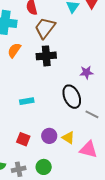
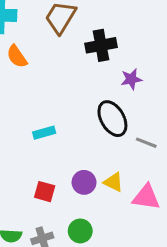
orange semicircle: (14, 50) -> (17, 56), turned -63
black cross: (46, 56) -> (101, 45), moved

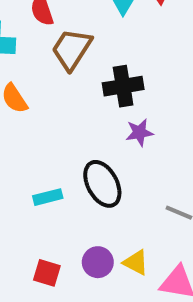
purple star: (131, 79) -> (139, 132), moved
black ellipse: (112, 119) -> (102, 184), moved

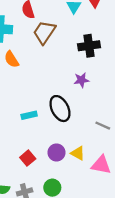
black cross: (123, 86) -> (89, 46), moved
red square: (47, 273) -> (28, 158), turned 32

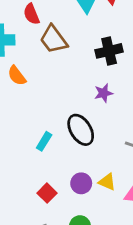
brown trapezoid: (44, 32) -> (53, 39), turned -65
cyan rectangle: (29, 115) -> (44, 141), turned -40

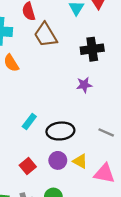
black ellipse: (81, 130) -> (60, 131), moved, turned -68

